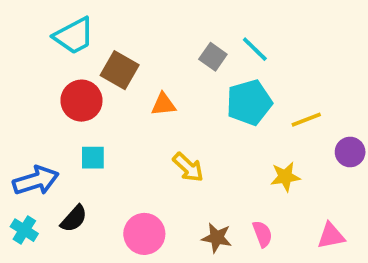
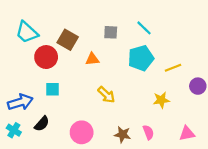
cyan trapezoid: (74, 36) -> (27, 32), moved, turned 70
gray square: (213, 57) -> (111, 32), moved, turned -32

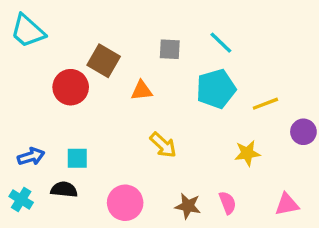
cyan trapezoid: (27, 32) -> (28, 31), moved
cyan square: (53, 89) -> (77, 158), moved
blue arrow: (20, 102) -> (31, 157), size x0.7
black semicircle: (42, 124) -> (64, 190), turned -126

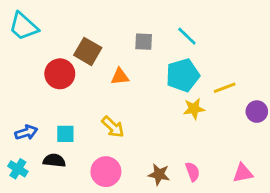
yellow arrow: (163, 145) -> (113, 127), moved
yellow star: (247, 153) -> (194, 109), moved

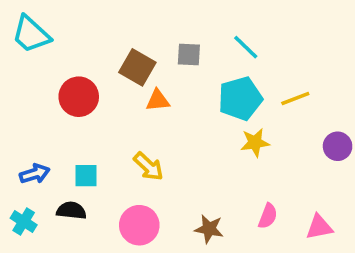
brown square: (88, 51) -> (137, 67), moved
yellow line: (225, 88) -> (295, 99), moved
pink semicircle: (193, 172) -> (268, 216), moved, turned 42

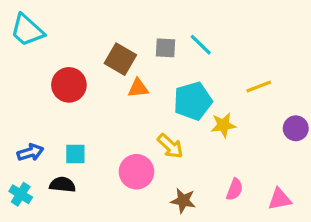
cyan line: (246, 47) -> (201, 45), moved
cyan pentagon: (240, 99) -> (193, 101), moved
yellow arrow: (148, 166) -> (170, 146), moved
pink circle: (139, 225) -> (136, 172), moved

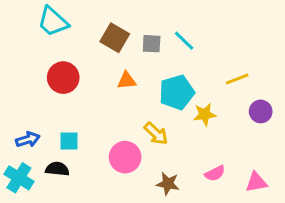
cyan trapezoid: (27, 30) -> (53, 22), moved
brown square: (120, 59) -> (115, 38), moved
purple circle: (296, 128) -> (261, 111), moved
pink semicircle: (235, 189) -> (215, 173), turned 42
cyan cross: (21, 194) -> (19, 178), size x1.4

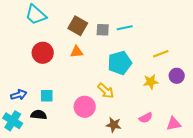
cyan line: (184, 41) -> (125, 28), turned -56
orange triangle: (127, 81) -> (77, 52), moved
yellow star: (205, 114) -> (151, 82), moved

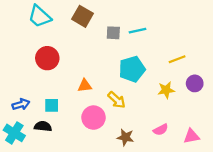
brown square: (78, 26) -> (82, 16), moved
orange triangle: (77, 52) -> (85, 86), moved

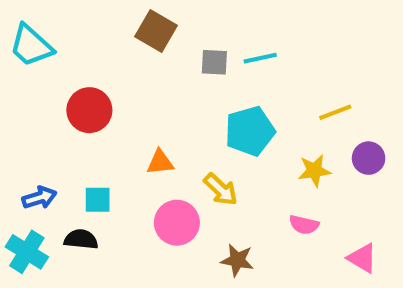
cyan trapezoid: (40, 16) -> (31, 46), moved
pink semicircle: (161, 130) -> (304, 225), moved, turned 40
pink triangle: (191, 136) -> (362, 258), turned 42

